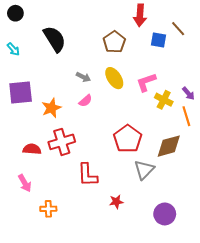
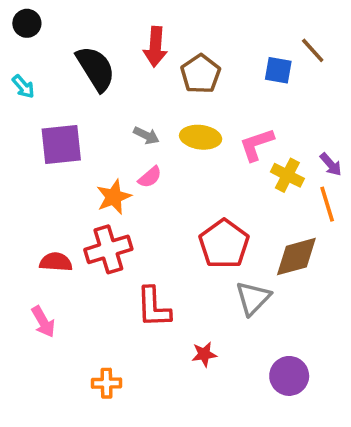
red arrow: (140, 15) -> (155, 47), moved
yellow ellipse: (114, 78) -> (201, 137), turned -50
purple square: (21, 92) -> (61, 144), moved
orange star: (51, 108) -> (114, 197), moved
orange cross: (48, 209) -> (107, 383), moved

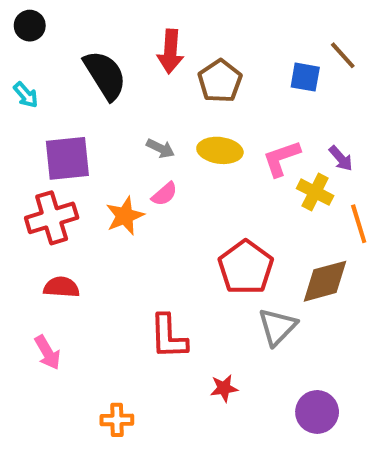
purple arrow: (331, 164) -> (341, 158), moved
red cross: (108, 249) -> (52, 218), moved

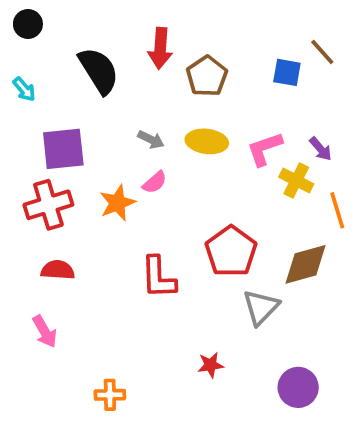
red L-shape: (168, 337) -> (158, 277), moved

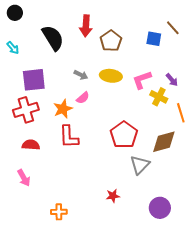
red L-shape: (158, 277) -> (69, 137), moved

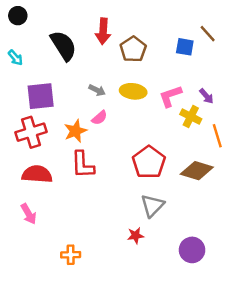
brown diamond: (164, 142) -> (197, 171), turned 32
red semicircle: (31, 145) -> (37, 174), size x1.4
gray triangle: (140, 165) -> (152, 205), moved

